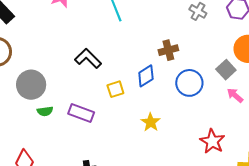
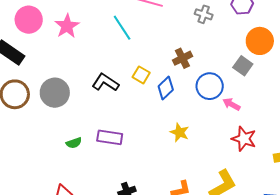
gray circle: (31, 85) -> (55, 93), moved
yellow square: (115, 89) -> (141, 75), moved, turned -30
pink arrow: (235, 95) -> (231, 104), moved

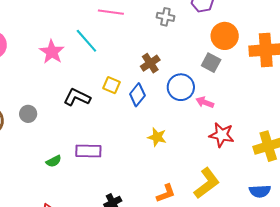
pink star: (67, 26) -> (52, 52), moved
gray circle: (55, 93) -> (28, 114), size x0.6

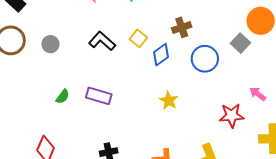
pink arrow: (205, 102) -> (258, 94), moved
red star: (222, 135) -> (232, 116), turned -30
green semicircle: (54, 161) -> (63, 97), turned -42

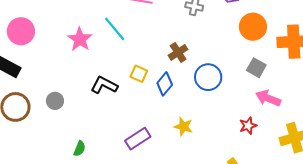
gray square: (240, 43) -> (256, 68), moved
pink arrow: (258, 94) -> (268, 98), size x1.4
purple rectangle: (99, 96) -> (138, 139), moved, turned -35
red star: (232, 116) -> (248, 126), size x0.7

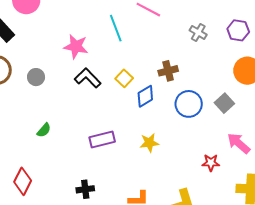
pink star: (80, 39) -> (76, 46), moved, turned 30
gray square: (256, 68) -> (224, 103), moved
yellow star: (183, 127) -> (149, 143), turned 30

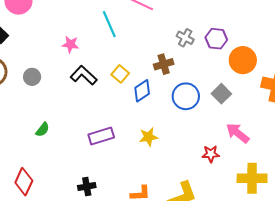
purple hexagon: (238, 30) -> (216, 39), moved
gray cross: (198, 33) -> (185, 38), moved
pink star: (76, 46) -> (70, 44), size x0.7

